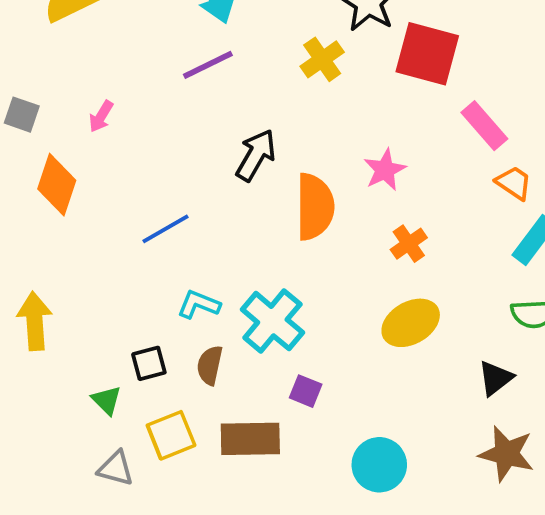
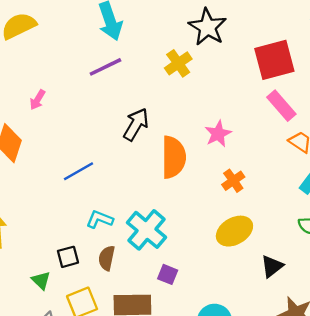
red square: (427, 54) -> (274, 60), moved, turned -30
black triangle: (495, 378) -> (272, 266), moved

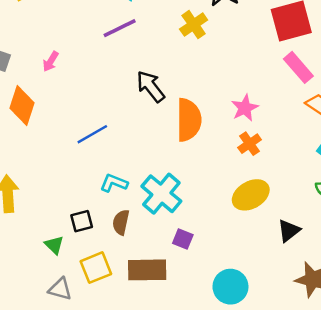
black arrow: (136, 124) -> (151, 86), turned -68
pink star: (218, 134) -> (245, 108), moved

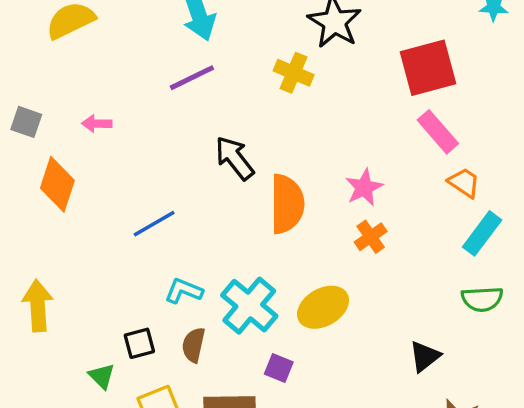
yellow cross: (194, 25) -> (294, 73), turned -32
pink arrow: (51, 61) -> (97, 124), turned 60
yellow ellipse: (251, 195) -> (323, 307), moved

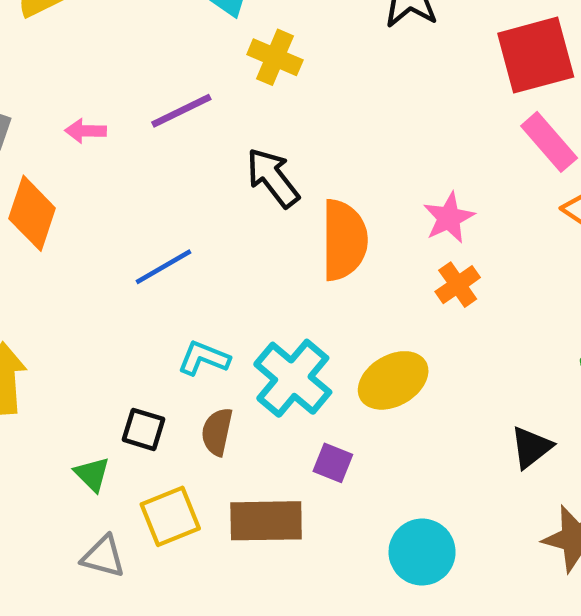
yellow cross: (294, 73) -> (275, 57), moved
purple line: (192, 78) -> (181, 111), moved
black square: (139, 343) -> (143, 429), turned 32

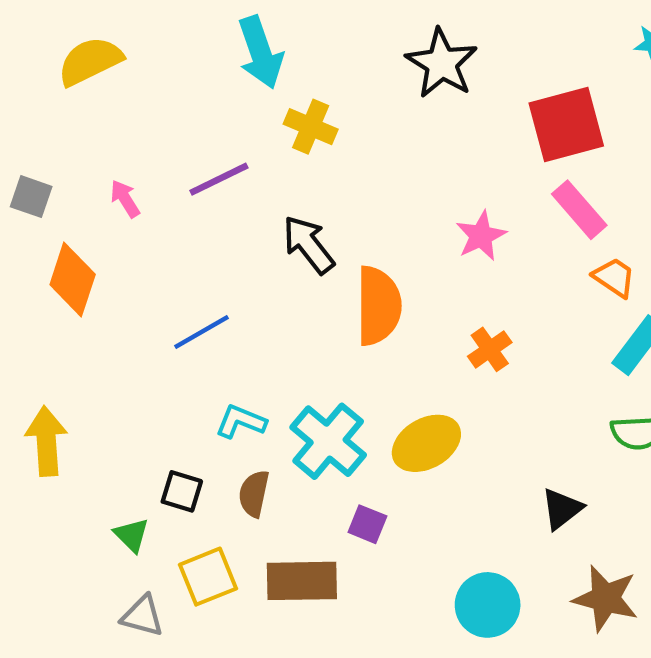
pink arrow: (86, 131) -> (125, 199), turned 57
pink star: (449, 218) -> (481, 236), moved
cyan circle: (422, 552) -> (488, 605), moved

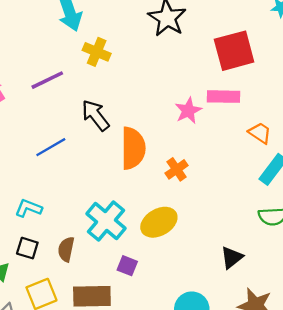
pink rectangle: (579, 210) -> (224, 97), moved, turned -48
blue line: (201, 332) -> (51, 147), moved
orange cross: (490, 349) -> (177, 169), moved
cyan L-shape: (241, 422) -> (29, 208), moved

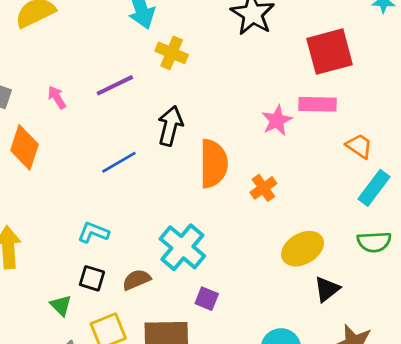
black arrow: (95, 115) -> (170, 126), turned 52
yellow ellipse: (159, 222) -> (303, 249), moved
brown semicircle: (66, 249) -> (137, 280), turned 55

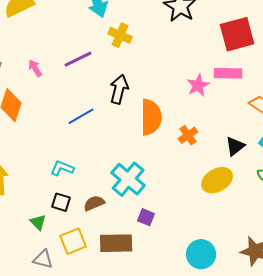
black triangle: (327, 289) -> (235, 146), moved

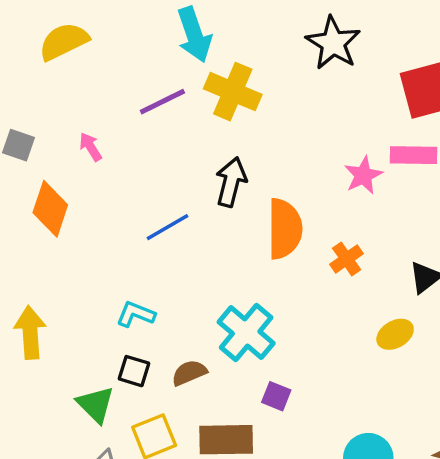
yellow cross: (120, 35) -> (233, 92), size x1.4
purple line: (78, 59) -> (162, 102), moved
yellow ellipse: (217, 180) -> (395, 334), size x0.7
green triangle: (38, 222) -> (96, 405), size x1.4

